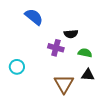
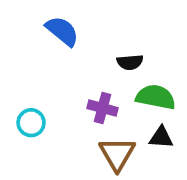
purple cross: (56, 48) -> (102, 108), moved
green semicircle: (85, 53) -> (156, 97), size x1.5

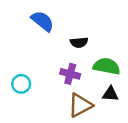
black semicircle: (130, 62) -> (79, 42), moved
brown triangle: (117, 154) -> (80, 105), turned 32

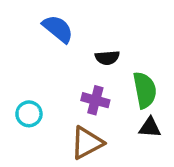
green semicircle: (107, 66) -> (145, 90), turned 68
brown triangle: (80, 105) -> (87, 143), moved

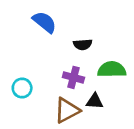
green semicircle: (145, 90) -> (112, 70), turned -80
black triangle: (150, 127) -> (95, 101), moved

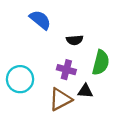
green semicircle: (112, 70) -> (101, 63), turned 105
cyan circle: (22, 88) -> (20, 79), size x1.5

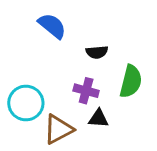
black triangle: (85, 91) -> (98, 118), moved
brown triangle: (60, 99) -> (58, 129), moved

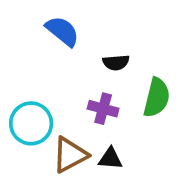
black triangle: (98, 118) -> (110, 158), moved

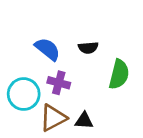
blue semicircle: (62, 31) -> (48, 49), moved
purple cross: (103, 109) -> (59, 83), moved

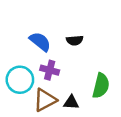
green semicircle: (119, 74) -> (101, 86), moved

